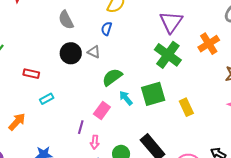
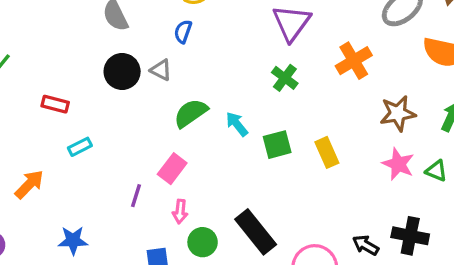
green cross: (168, 55) -> (285, 78), size x0.6
green square: (153, 94) -> (277, 145), moved, size x0.7
cyan arrow: (126, 98) -> (237, 124), moved
yellow rectangle: (186, 107) -> (327, 152), moved
pink arrow: (95, 142) -> (180, 211), moved

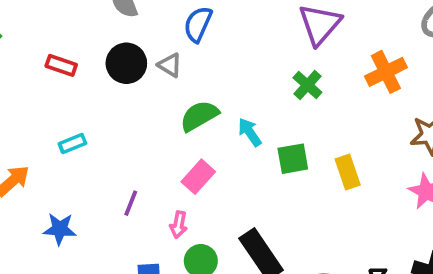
blue semicircle: (183, 32) -> (198, 24), size x1.4
red rectangle: (55, 104) -> (61, 65), moved
pink rectangle: (172, 169) -> (198, 177), moved
blue star: (73, 240) -> (60, 229), moved

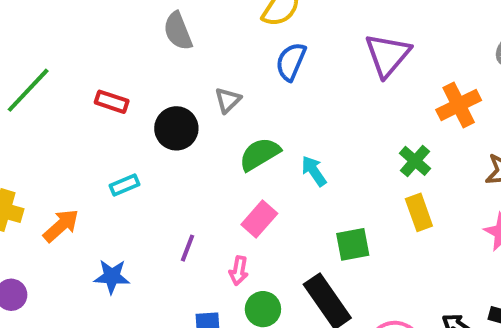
blue semicircle: (198, 24) -> (291, 62), moved
black circle: (126, 63) -> (176, 128), moved
gray triangle: (170, 65) -> (228, 100), turned 44
green cross: (307, 85) -> (415, 161), moved
green square: (293, 159) -> (353, 244), moved

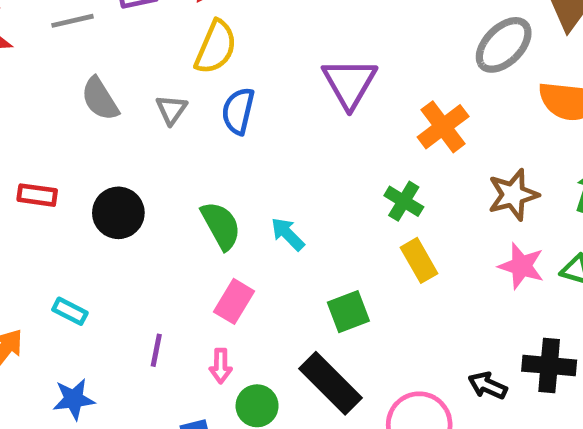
gray triangle: (228, 100) -> (171, 110), moved
green semicircle: (260, 154) -> (221, 226), turned 102
cyan rectangle: (125, 185) -> (70, 311), moved, turned 60

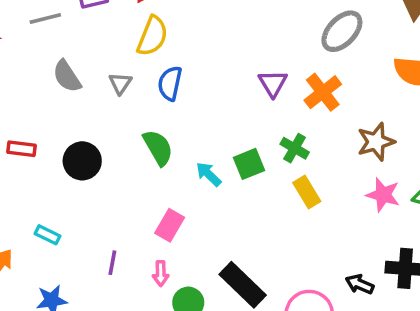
gray ellipse: (504, 45) -> (342, 31), moved
purple triangle: (350, 83) -> (273, 83), moved, size x0.7
green semicircle: (221, 226) -> (158, 148), moved
green square: (348, 312) -> (249, 164), moved

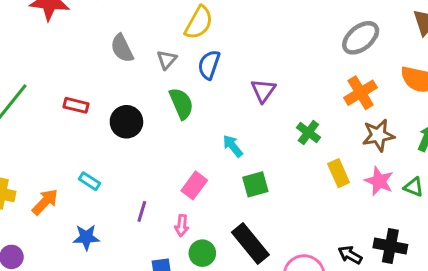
purple triangle: (273, 83) -> (263, 91), moved
orange cross: (323, 92) -> (361, 93), moved
green semicircle: (158, 148) -> (181, 104), moved
green square: (249, 164) -> (255, 184), moved
yellow rectangle: (307, 192) -> (339, 173), moved

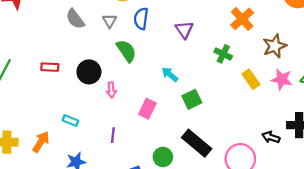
orange cross: (361, 93) -> (242, 19), moved
pink arrow: (182, 225) -> (111, 90), moved

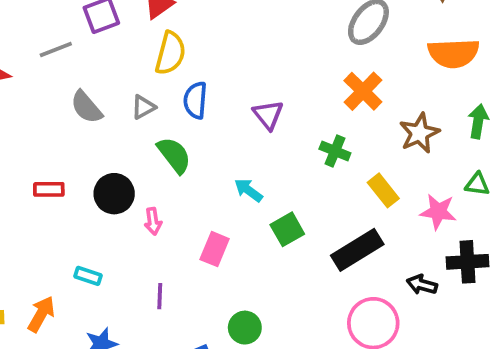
gray triangle: (109, 21) -> (143, 107), turned 35
pink star: (282, 79) -> (438, 212), moved
black rectangle: (197, 143) -> (357, 250), moved, turned -68

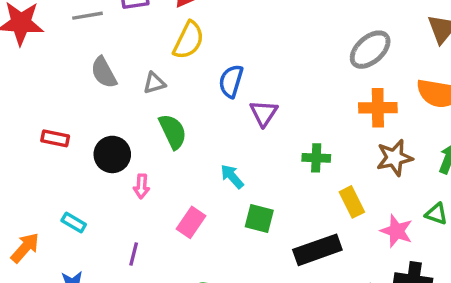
orange cross: (363, 91) -> (378, 108), moved, turned 33
blue semicircle: (195, 100) -> (231, 81), moved
green cross: (335, 151) -> (316, 158), turned -32
green square: (287, 229) -> (259, 218), turned 32

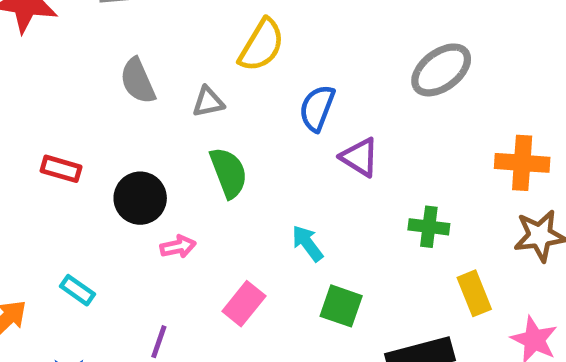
gray ellipse: (370, 50) -> (441, 70), moved
purple triangle: (264, 113) -> (360, 157), turned -36
pink arrow: (142, 186) -> (178, 247), turned -110

